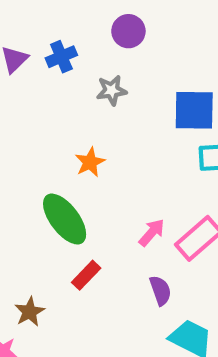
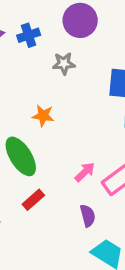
purple circle: (128, 31) -> (80, 20), size x1.4
orange star: (90, 162) -> (43, 116), turned 30

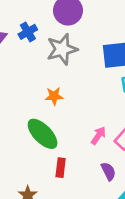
gray star: (64, 63) -> (62, 49), size x1.6
red rectangle: (33, 200) -> (61, 168), turned -30

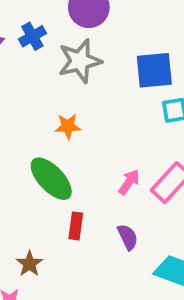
purple semicircle: (108, 171) -> (128, 237), moved

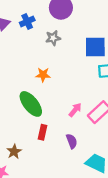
gray star: (80, 61) -> (53, 38), size x0.6

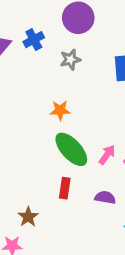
green ellipse: (31, 104) -> (71, 149), moved
purple semicircle: (72, 141) -> (105, 197), turned -56

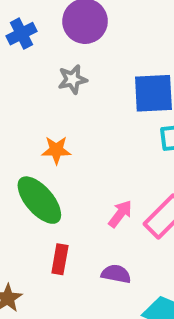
blue cross: (34, 40) -> (21, 34), moved
green ellipse: (71, 149) -> (39, 200), moved

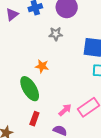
pink arrow: (120, 214) -> (65, 110), moved

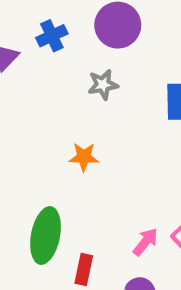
green ellipse: (30, 89) -> (46, 235), moved, turned 50

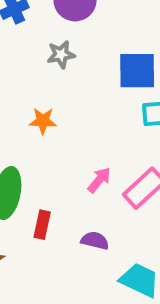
pink arrow: (145, 242) -> (99, 180), moved

